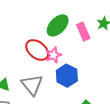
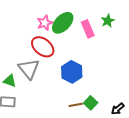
pink star: (54, 55) -> (45, 23), moved
gray triangle: (32, 85) -> (29, 69), moved

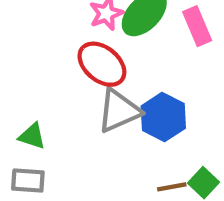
gray triangle: (29, 69) -> (119, 111), moved, turned 45

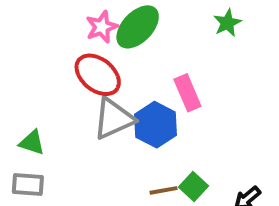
pink rectangle: (197, 26) -> (187, 93), moved

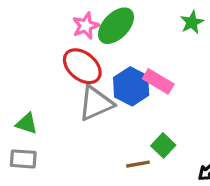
pink rectangle: (187, 93) -> (158, 81), turned -36
blue hexagon: (156, 125) -> (131, 86), moved
green square: (193, 186) -> (163, 145), moved

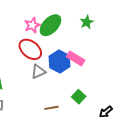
green star: (192, 22) -> (87, 22), moved
gray triangle: (96, 103) -> (38, 72), size x0.7
brown line: (138, 164) -> (51, 108), moved

